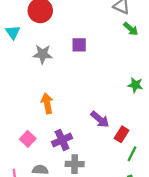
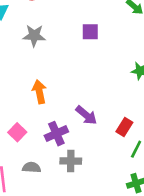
purple square: (79, 45) -> (90, 32), moved
purple arrow: (100, 119) -> (86, 115), moved

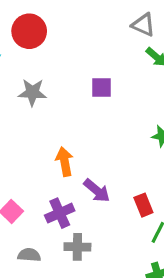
orange arrow: (39, 92) -> (65, 162), moved
red rectangle: (124, 127) -> (143, 205), turned -54

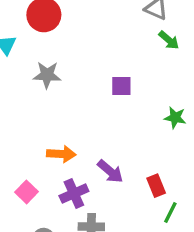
purple square: (102, 88) -> (121, 86), moved
orange arrow: (65, 162) -> (61, 154), moved, turned 104

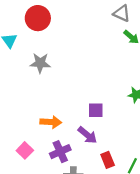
purple square: (121, 86) -> (96, 110), moved
red rectangle: (156, 186) -> (108, 160), moved

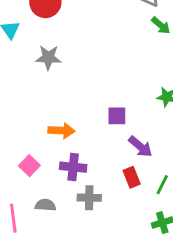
purple arrow: (87, 135) -> (140, 147), moved
purple cross: (60, 152) -> (73, 167), turned 30

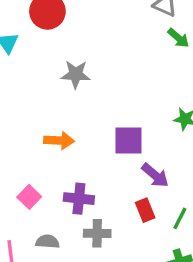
gray star: (48, 58) -> (76, 74), moved
purple square: (117, 116) -> (129, 141), size x1.4
orange arrow: (61, 131) -> (59, 141), moved

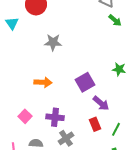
purple square: (129, 141) -> (85, 82), turned -30
gray cross: (97, 233) -> (66, 138), turned -35

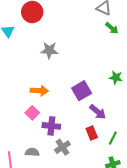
pink square: (25, 116) -> (32, 113), moved

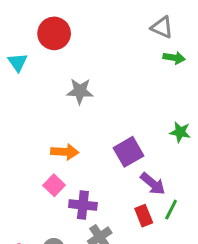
green arrow: (112, 28) -> (174, 58), turned -32
green line: (113, 138) -> (171, 210), moved

